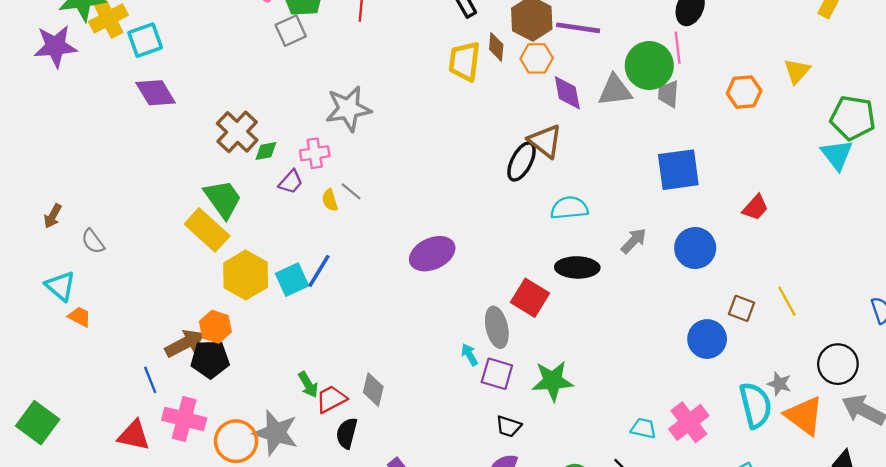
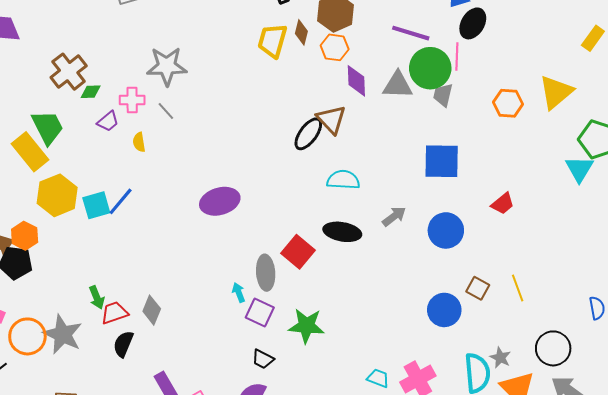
purple line: (578, 28) -> (411, 33), moved
yellow triangle: (797, 71) -> (556, 92), size x1.5
gray line: (351, 191) -> (166, 111), moved

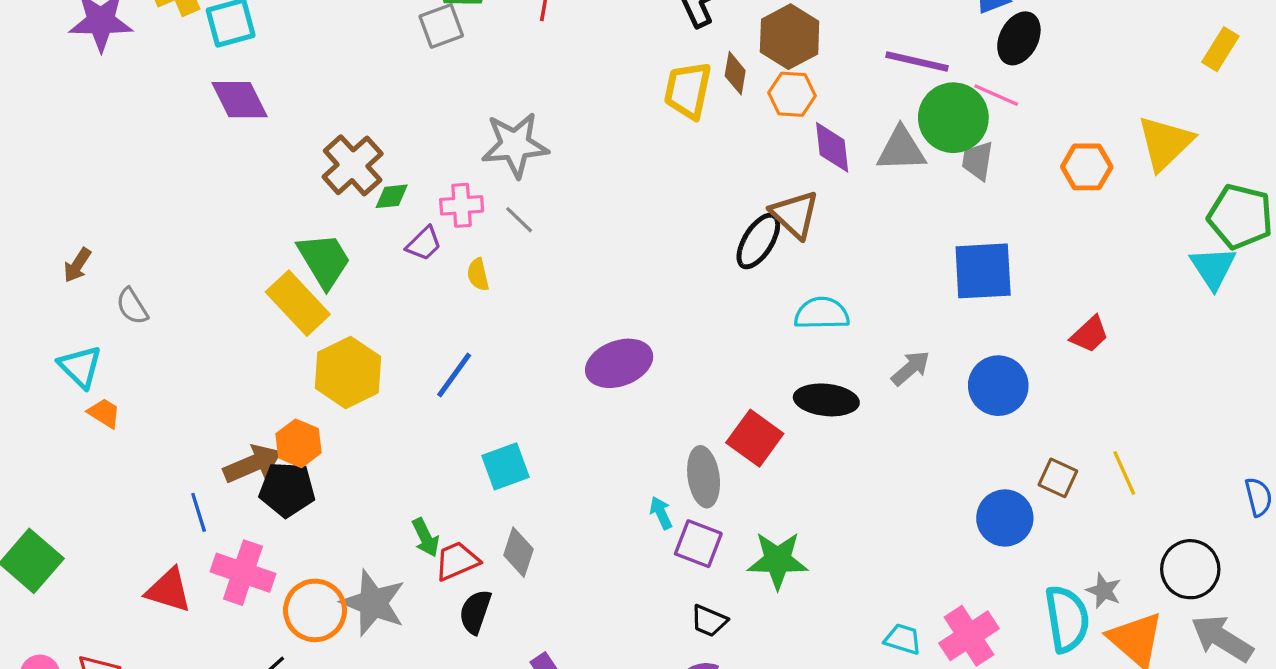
pink line: (457, 56) -> (996, 95), turned -64
cyan square: (96, 205) -> (505, 466), moved

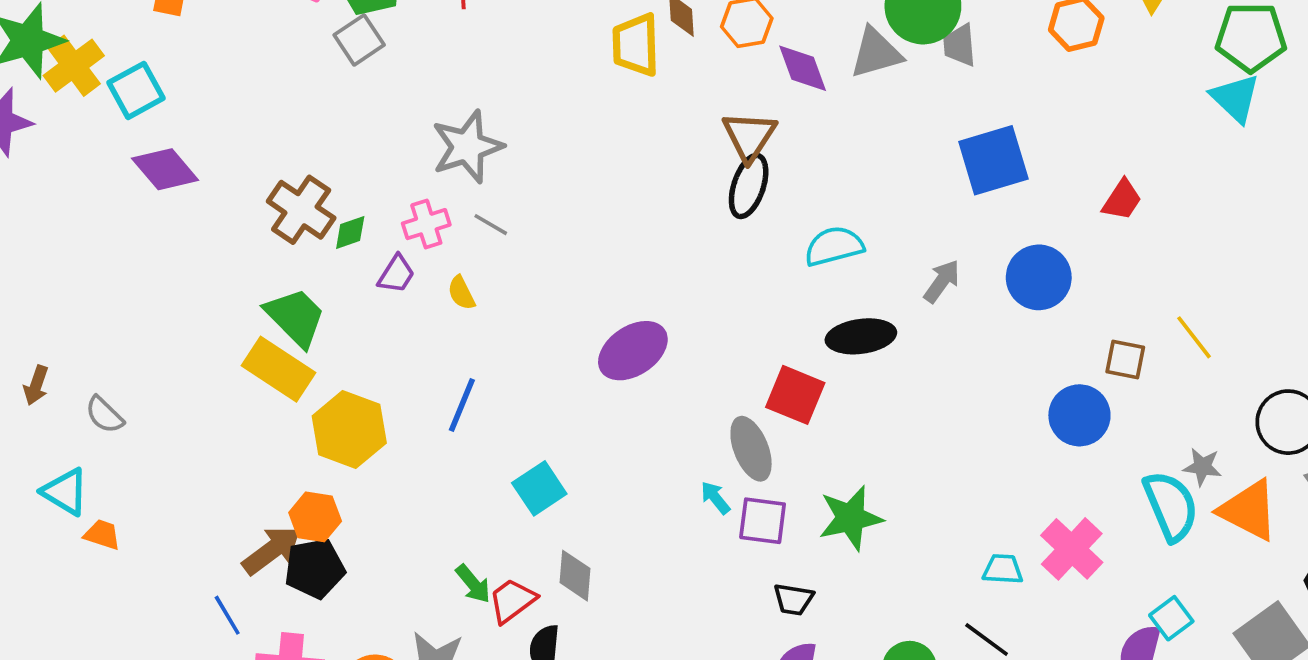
brown triangle: (795, 214) -> (749, 136), moved, turned 34

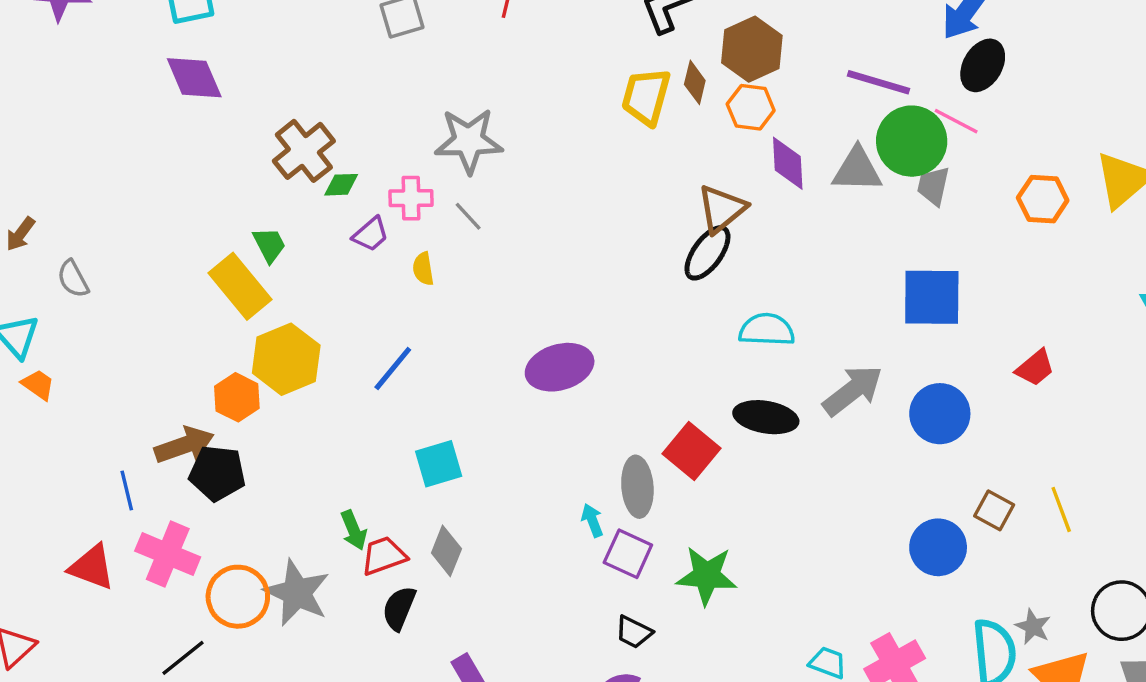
gray arrow: (942, 281) -> (853, 390), size x1.5
green trapezoid: (295, 317) -> (269, 245), size x0.6
orange hexagon: (315, 517) -> (237, 397), moved

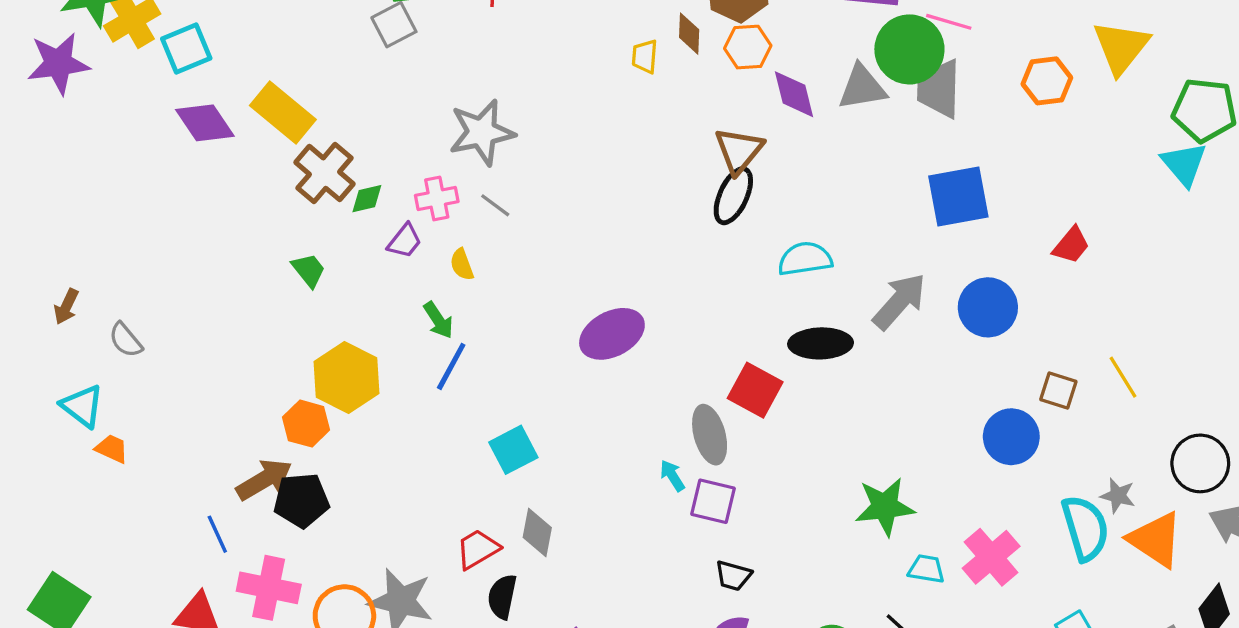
yellow trapezoid: (646, 97) -> (645, 56), size x0.6
gray trapezoid: (933, 186) -> (939, 89), size x1.5
yellow rectangle: (240, 286) -> (283, 113), moved
green arrow: (354, 530) -> (438, 320), moved
green star: (707, 576) -> (885, 507), moved

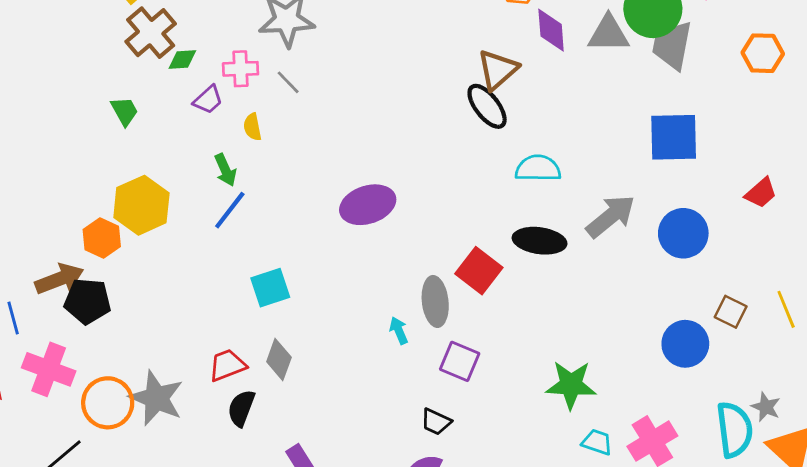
black ellipse: (733, 196) -> (487, 106), turned -72
purple square: (713, 501) -> (460, 361), moved

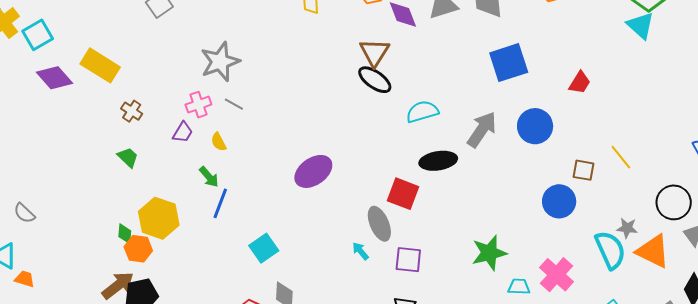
brown cross: (151, 33) -> (132, 111), moved, size x0.6
green diamond: (182, 60) -> (125, 234), moved, turned -65

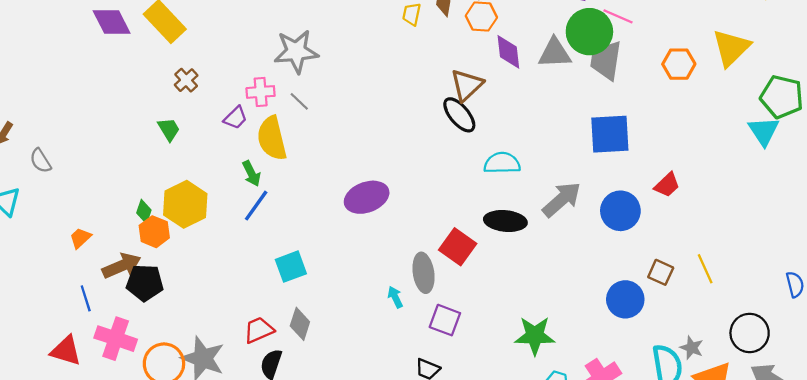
red trapezoid: (580, 83) -> (667, 185), moved
yellow semicircle: (219, 142) -> (272, 138), size x2.0
orange trapezoid: (25, 279) -> (80, 238), moved, turned -75

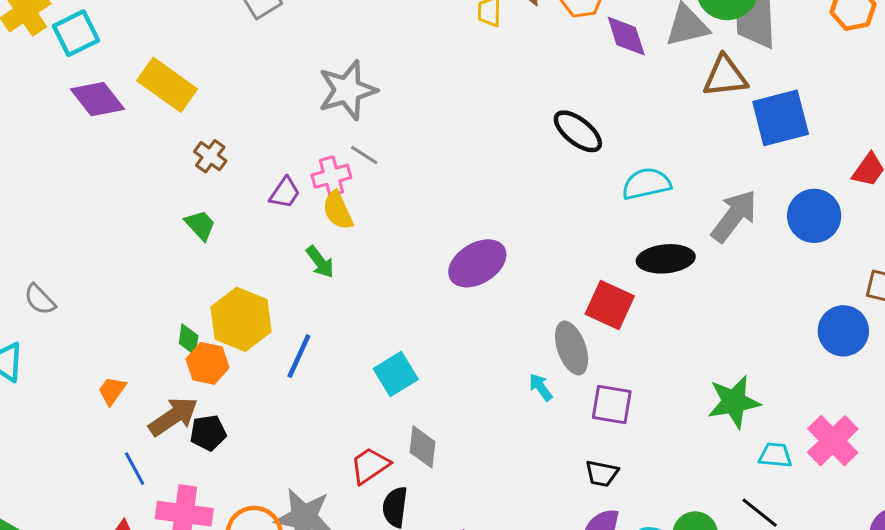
brown triangle: (467, 85) -> (725, 76), moved, turned 48
pink cross: (261, 92) -> (331, 176), moved
yellow semicircle: (272, 138) -> (338, 210), size x0.7
blue line: (256, 206) -> (299, 356), moved
black pentagon: (145, 283) -> (208, 433), size x0.7

